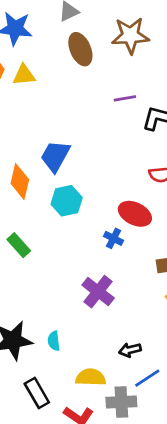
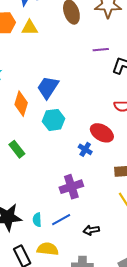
purple cross: (98, 292) -> (71, 187), turned 30
yellow semicircle: (91, 377) -> (48, 249), moved
blue line: (147, 378) -> (61, 220), moved

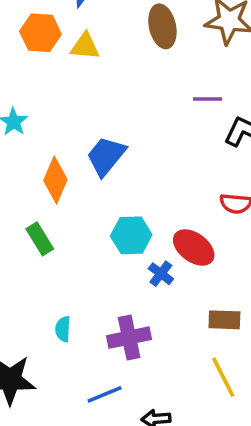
cyan hexagon: (54, 120) -> (131, 235), moved
green rectangle: (17, 149) -> (40, 239), moved
cyan semicircle: (37, 220) -> (63, 329), moved

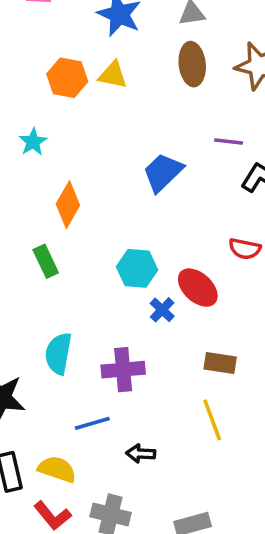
orange hexagon: (40, 33) -> (67, 78), moved
blue trapezoid: (106, 156) -> (163, 172), moved
cyan semicircle: (63, 329) -> (58, 354), size x1.6

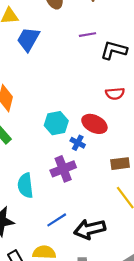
blue trapezoid: (163, 172) -> (28, 39), moved
purple cross: (123, 370) -> (63, 169), moved
black arrow: (141, 454) -> (90, 229), size x1.8

